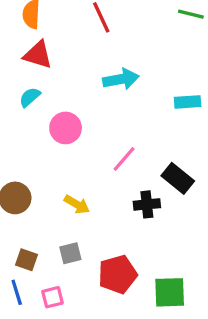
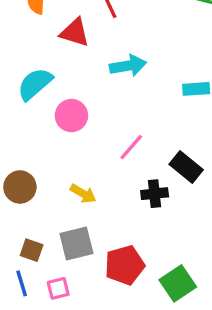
red triangle: (38, 55) -> (75, 32), moved
cyan semicircle: (30, 97) -> (35, 84), size x1.6
gray square: (70, 253) -> (76, 243), size x1.5
green square: (170, 292) -> (178, 283), turned -32

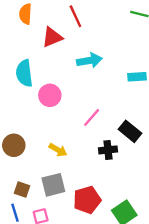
red triangle: (75, 32) -> (52, 37), turned -40
cyan semicircle: (35, 84) -> (24, 73), turned -56

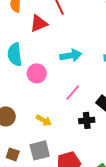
cyan arrow: (89, 60) -> (71, 55), moved

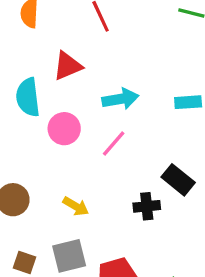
red triangle: (39, 23) -> (67, 66), moved
pink line: (73, 92) -> (114, 144), moved

